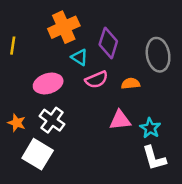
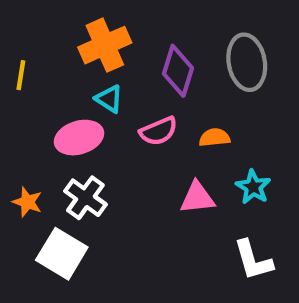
gray ellipse: (158, 55) -> (247, 62), moved
cyan triangle: (80, 57) -> (109, 99), moved
cyan star: (150, 128) -> (253, 187), moved

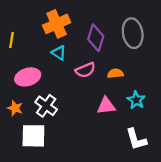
pink ellipse: (79, 138) -> (28, 77), moved
white square: (62, 254) -> (33, 136), turned -30

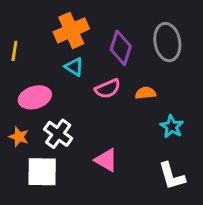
pink triangle: (106, 106) -> (106, 160), moved, turned 36

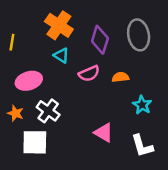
orange cross: (71, 30) -> (59, 25), turned -32
pink triangle: (106, 160) -> (104, 133), moved

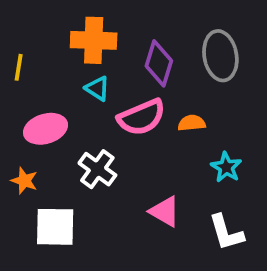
orange cross: (59, 25) -> (94, 40), turned -32
pink semicircle: (89, 74) -> (142, 117), size x1.4
white cross: (48, 111) -> (97, 169), moved

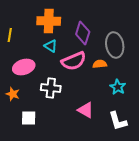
gray ellipse: (220, 56) -> (115, 45), moved
white cross: (97, 169) -> (51, 88), turned -30
white square: (55, 227) -> (29, 118), size x0.7

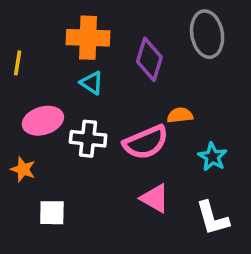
gray ellipse: (115, 45) -> (207, 34), moved
pink semicircle: (74, 61) -> (146, 142), moved
white cross: (51, 88) -> (88, 139), moved

